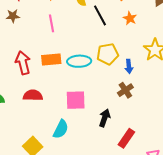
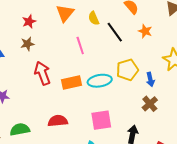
pink line: (51, 23) -> (80, 46), moved
red arrow: (23, 63) -> (42, 73), moved

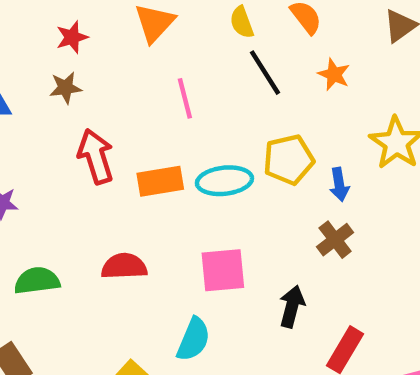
yellow semicircle: (94, 18) -> (242, 22), moved

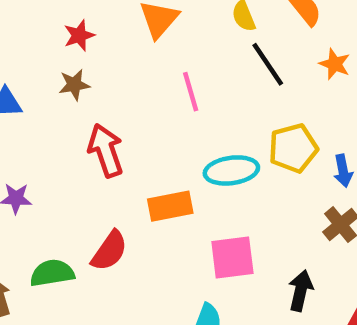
orange rectangle: (160, 181) -> (170, 206), moved
red semicircle: (124, 266) -> (109, 251), moved, turned 129

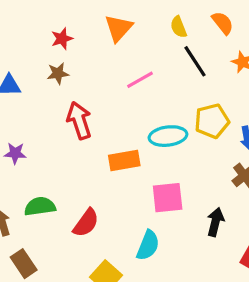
pink line: (191, 92) -> (140, 80), turned 76
red semicircle: (109, 251) -> (86, 223), moved

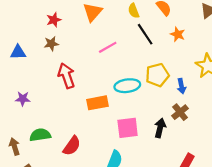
black arrow: (215, 222) -> (160, 128), moved

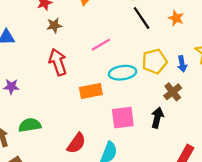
brown star: (51, 44) -> (54, 25), moved
pink line: (108, 47) -> (101, 45), moved
blue arrow: (181, 86) -> (182, 64), moved
brown cross: (180, 112) -> (173, 92), moved
red semicircle: (72, 146) -> (76, 143), moved

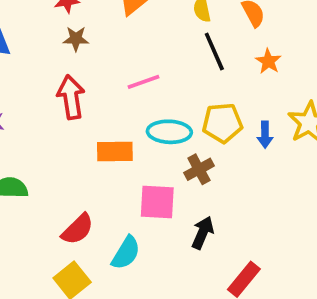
brown cross: (173, 92) -> (199, 169), moved
black arrow: (157, 118) -> (203, 233), moved

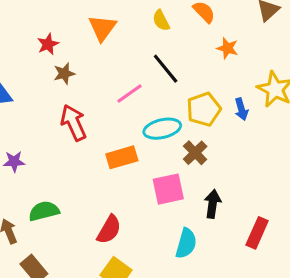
black line: (214, 52) -> (166, 69), moved
cyan semicircle: (126, 253) -> (186, 243), moved

